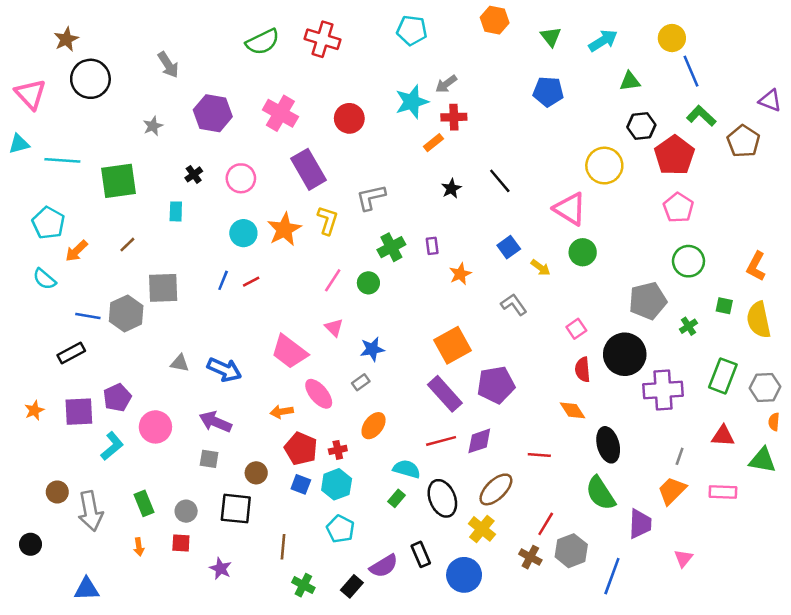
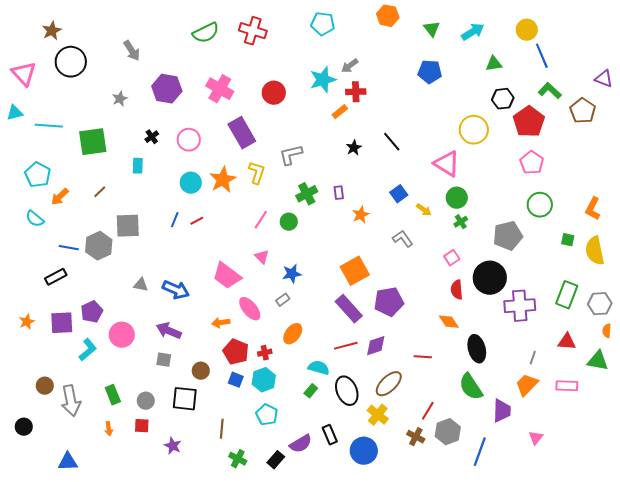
green cross: (688, 326) -> (461, 222), moved

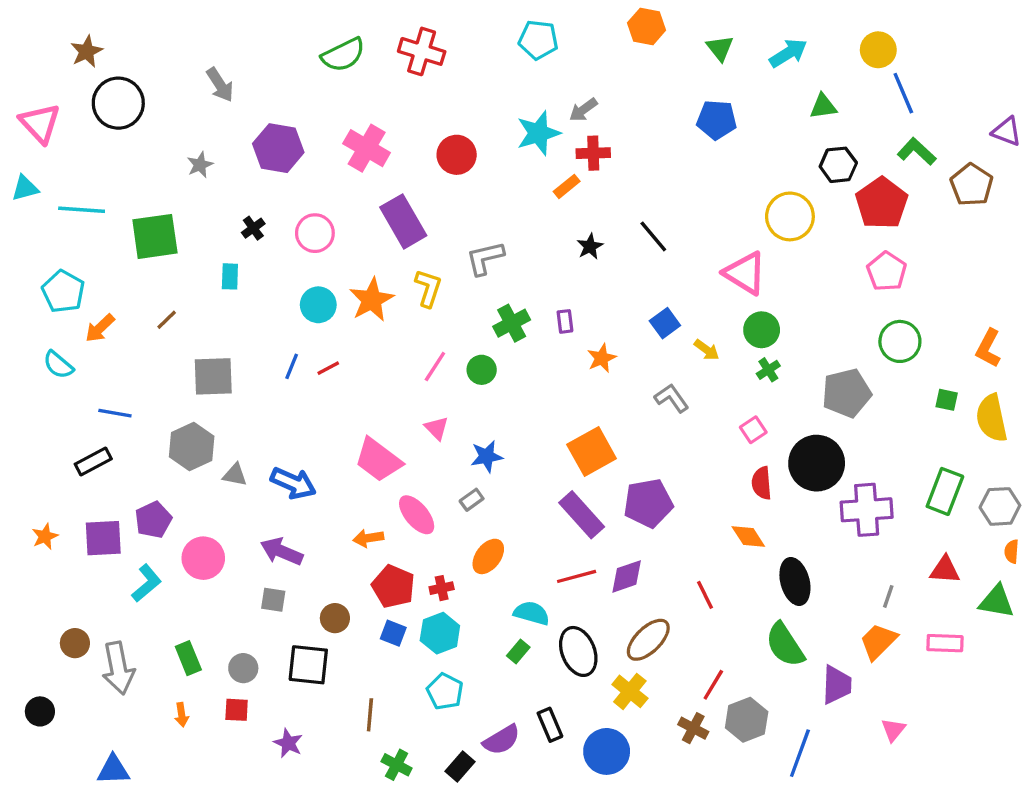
gray hexagon: (99, 246) -> (192, 446), moved
red line: (423, 357) -> (705, 595), turned 60

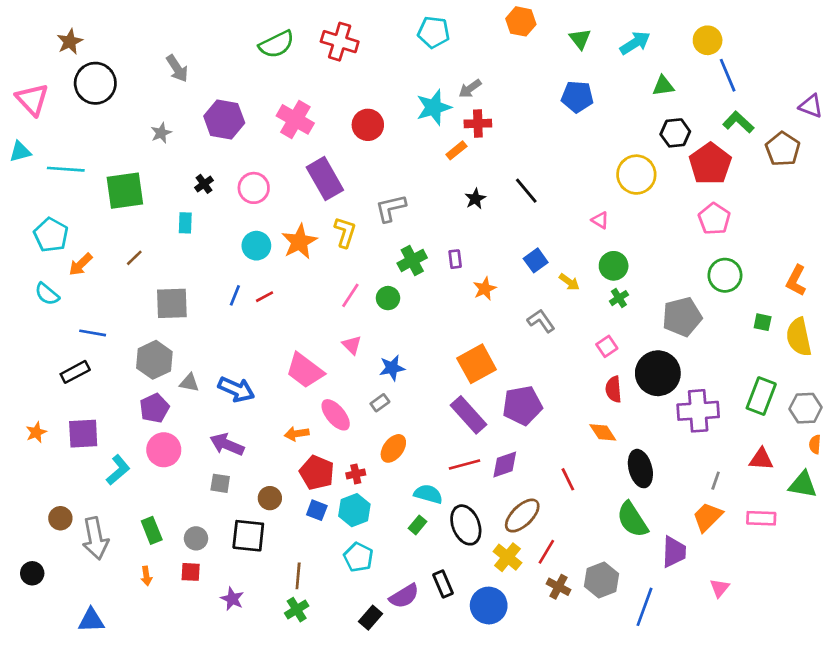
pink triangle: (745, 273) -> (600, 220), size x0.5
purple pentagon: (153, 520) -> (154, 408), moved
red line: (713, 685) -> (546, 552), moved
green cross: (397, 765) -> (297, 610), moved, turned 30

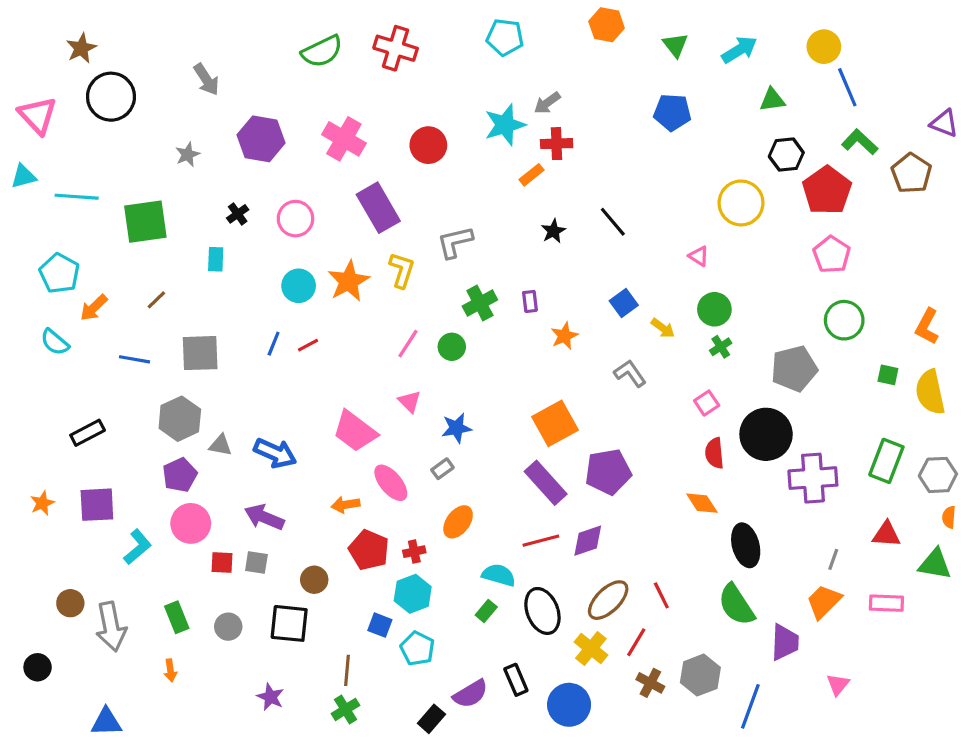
blue line: (93, 333) -> (134, 359), moved
red line: (568, 479) -> (661, 595), moved
blue square: (317, 510) -> (380, 625), moved
red square: (191, 572) -> (222, 563), moved

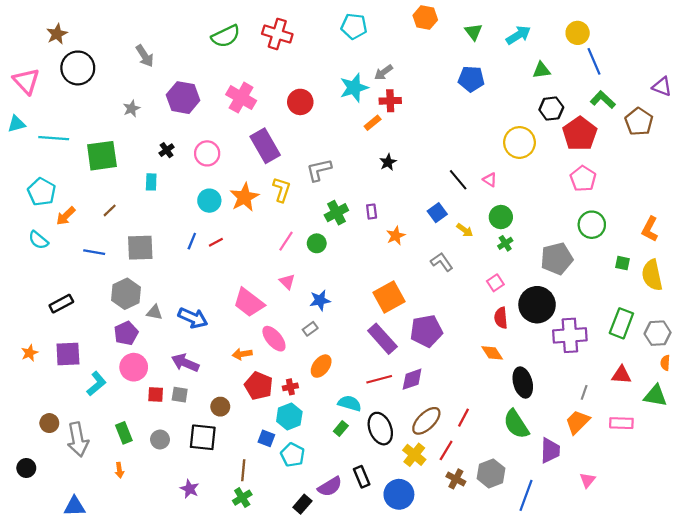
black line: (613, 222) -> (458, 180), moved
red line: (661, 595) -> (464, 418), turned 54

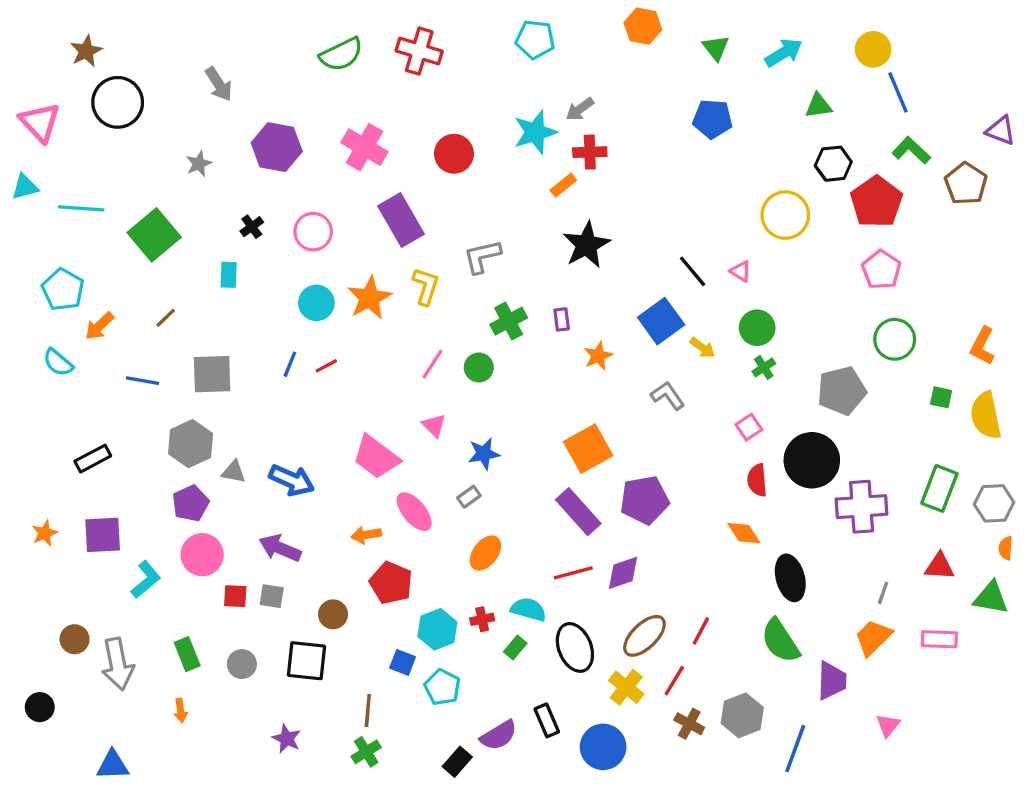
green square: (102, 156) -> (154, 235), turned -32
black star: (388, 162) -> (587, 245), size x1.8
blue square: (437, 213) -> (661, 321), size x1.5
red cross: (290, 387) -> (482, 619), moved

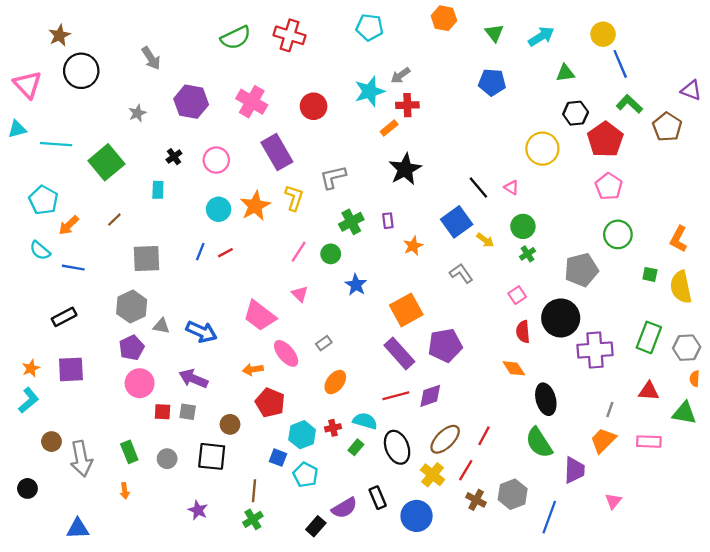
blue line: (142, 381) -> (73, 268), moved
blue star: (484, 454) -> (356, 285), moved, turned -30
cyan L-shape: (146, 580) -> (29, 400), moved

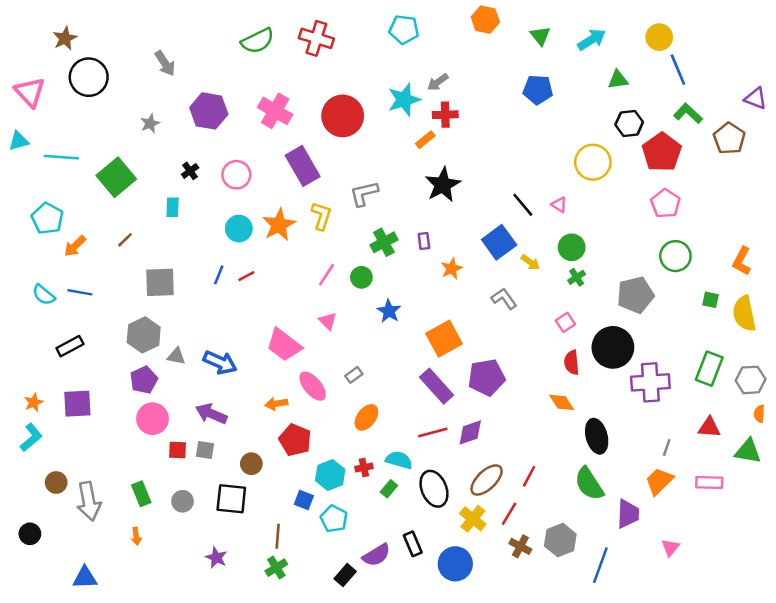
red circle: (314, 106) -> (343, 116), size x1.4
cyan semicircle: (40, 250) -> (44, 295), moved

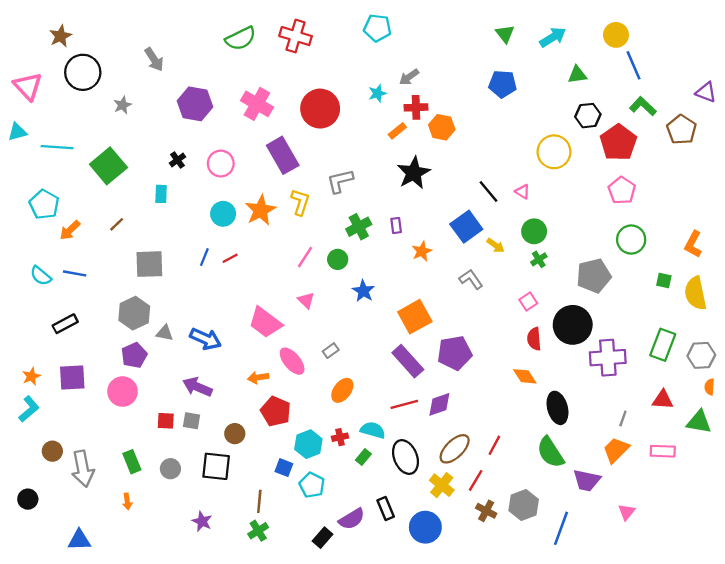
orange hexagon: (485, 20) -> (442, 127), moved
cyan star: (404, 100) -> (377, 93), size x0.6
gray star: (150, 123) -> (123, 105), moved
pink circle: (152, 419) -> (123, 392), moved
purple trapezoid: (628, 514) -> (587, 480), turned 100

